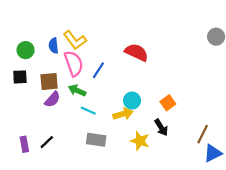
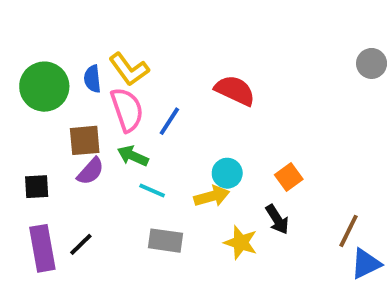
green circle: (26, 50) -> (44, 87), size x1.6
black square: (20, 77) -> (37, 187), moved
purple rectangle: (24, 144) -> (42, 248), size x1.6

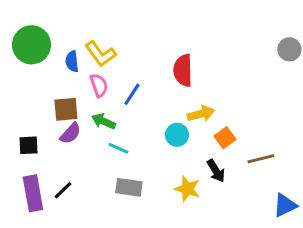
green circle: (44, 87) -> (31, 45), moved
red semicircle: (235, 90) -> (183, 70), turned -116
pink semicircle: (127, 110) -> (99, 85), size x0.7
yellow arrow: (212, 196) -> (201, 114), moved
brown line: (348, 231) -> (261, 159), moved, turned 50

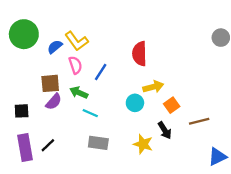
blue semicircle: (72, 61) -> (55, 47), turned 56

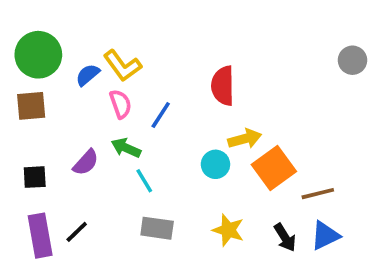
brown square: (50, 83) -> (31, 106), moved
orange square: (172, 105) -> (274, 168), size x1.6
cyan line: (90, 113) -> (144, 181), turned 35
black arrow: (165, 130) -> (285, 237), moved
blue triangle: (217, 157) -> (325, 236), moved

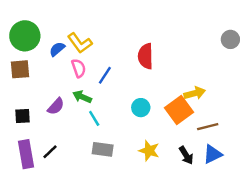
yellow arrow: (245, 139) -> (195, 93), moved

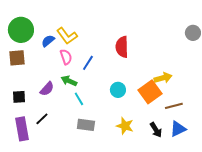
black line: (50, 152) -> (42, 119), moved

